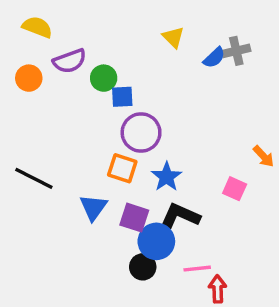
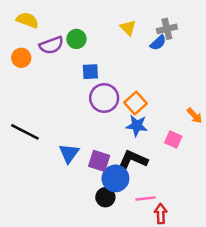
gray cross: (236, 51) -> (167, 29), moved
green circle: (104, 78) -> (76, 39), moved
orange square: (122, 168) -> (136, 103), moved, turned 30
blue star: (167, 177) -> (137, 126), moved, turned -30

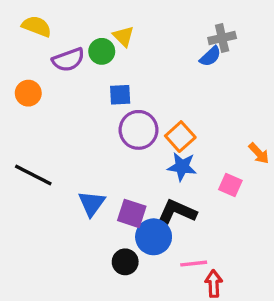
yellow triangle: (128, 28) -> (123, 36), moved
orange circle: (21, 58) -> (28, 93), moved
black circle: (105, 197) -> (125, 262), moved

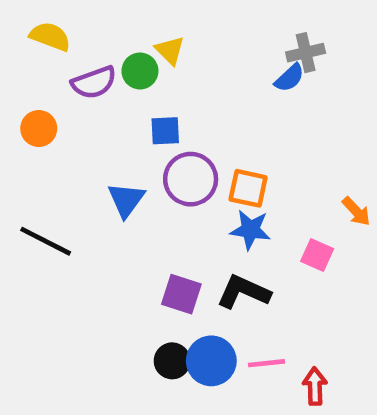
orange square: (180, 137) -> (248, 188), turned -36
blue triangle: (92, 203) -> (126, 200), moved
blue circle: (154, 237) -> (211, 361), moved
red arrow: (214, 284) -> (315, 386), moved

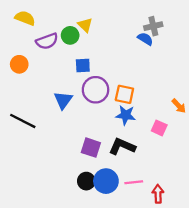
blue semicircle: (289, 78) -> (145, 39), turned -105

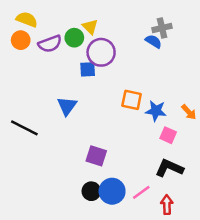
orange circle: (19, 64) -> (21, 40), moved
purple circle: (96, 90) -> (101, 52), moved
blue star: (126, 115) -> (156, 111), moved
black L-shape: (122, 146) -> (169, 168), moved
pink line: (134, 182) -> (141, 192), turned -30

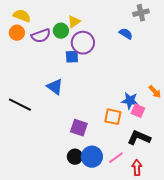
yellow triangle: (90, 27) -> (74, 22), turned 40
gray cross: (162, 28) -> (141, 13), moved
orange square: (132, 100) -> (113, 117), moved
blue triangle: (67, 106) -> (55, 87), turned -30
blue star: (156, 111) -> (130, 101), moved

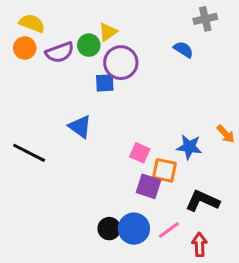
pink square: (138, 111) -> (140, 153), moved
purple square: (79, 128) -> (148, 186), moved

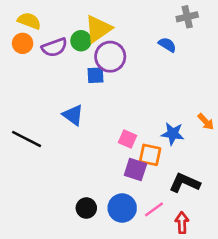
yellow triangle: (108, 32) -> (98, 29), size x1.6
black circle: (109, 229) -> (86, 208), moved

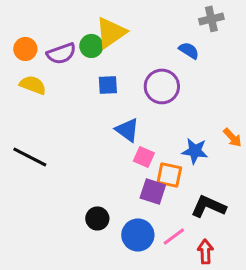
yellow semicircle: (29, 21) -> (33, 85), moved
purple circle: (110, 57) -> (162, 86), moved
blue triangle: (73, 115) -> (127, 130), moved
black circle: (86, 208) -> (97, 218), moved

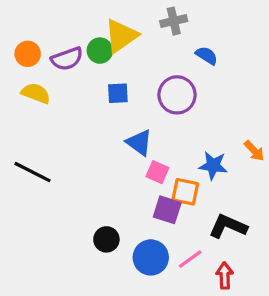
gray cross: (211, 19) -> (174, 21), moved

